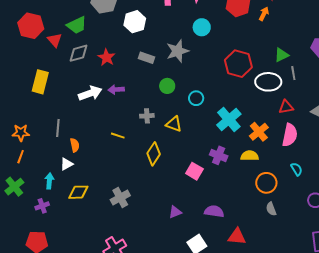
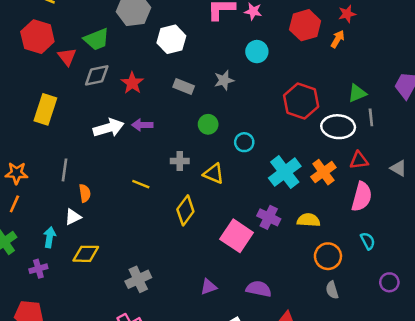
gray star: (178, 51) -> (224, 80), size x0.7
orange cross: (259, 132) -> (323, 172), moved
pink square: (194, 171) -> (237, 236), size x1.4
gray cross: (120, 198) -> (138, 279), moved

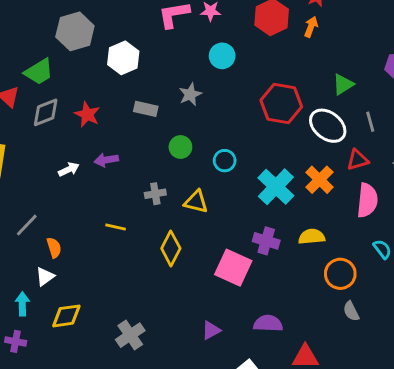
gray line: (371, 117) -> (370, 122), moved
white ellipse: (338, 127) -> (328, 126), turned 44
white arrow: (109, 128) -> (69, 169), size x0.6
gray line: (64, 170) -> (27, 225), turned 45
purple cross: (38, 269) -> (16, 341), turned 36

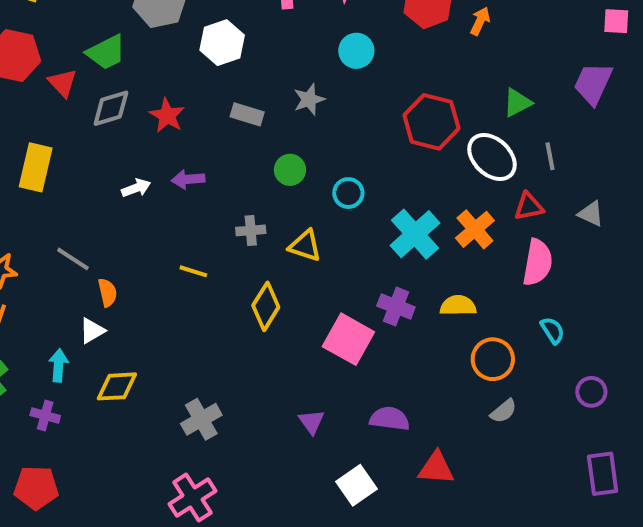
gray line: (27, 225) -> (73, 259), turned 75
gray semicircle: (351, 311) -> (504, 411), turned -108
purple triangle: (211, 330) -> (311, 422), turned -42

